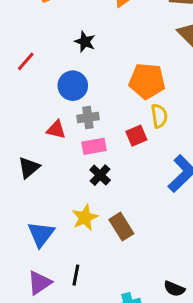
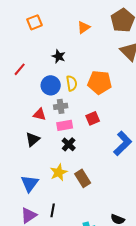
yellow semicircle: (159, 116) -> (72, 83), moved
black triangle: (29, 167) -> (33, 139), moved

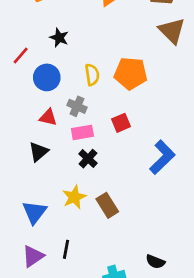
black star: (59, 56) -> (59, 38), moved
blue circle: (51, 85) -> (47, 77), moved
gray cross: (61, 106) -> (77, 106), turned 32

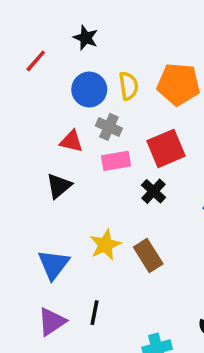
blue circle: (47, 77) -> (89, 89), moved
red square: (121, 123) -> (166, 148), size x1.5
black cross: (88, 159) -> (154, 191), moved

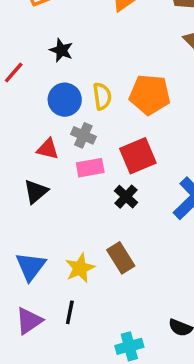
yellow star: (105, 245) -> (80, 268), moved

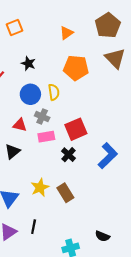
orange pentagon: (150, 95) -> (76, 68), moved
yellow star: (80, 268) -> (40, 187), moved

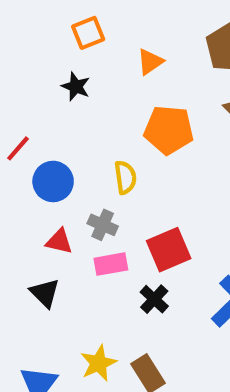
orange square: (15, 28) -> (88, 33), moved
black star: (28, 64) -> (76, 87), moved
blue circle: (30, 94) -> (53, 181), moved
black triangle: (12, 151) -> (45, 293), turned -35

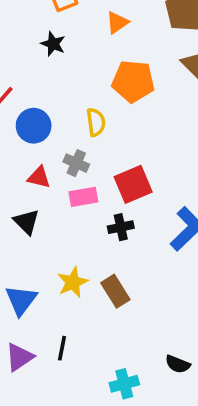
black cross: (154, 299) -> (121, 227), turned 35

